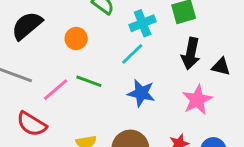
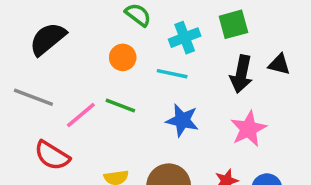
orange circle: (76, 38) -> (123, 57), moved
cyan line: (132, 54) -> (172, 74), turned 55
black triangle: (221, 67) -> (279, 64), moved

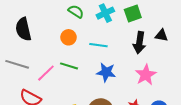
cyan cross: (185, 38) -> (105, 13), moved
black semicircle: (48, 39) -> (23, 29), turned -60

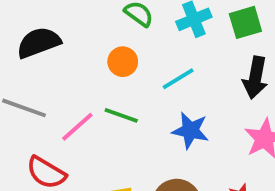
black semicircle: (23, 29) -> (39, 43), turned 80
cyan line: (98, 45) -> (178, 79), turned -42

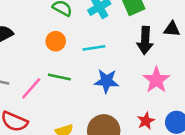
cyan line: (178, 79) -> (94, 48), turned 30

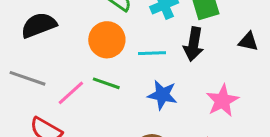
black arrow: (145, 40) -> (194, 44), moved
orange circle: (56, 41) -> (107, 40), size x1.5

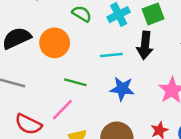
orange circle: (107, 40) -> (55, 43), moved
pink line: (71, 93) -> (62, 110), moved

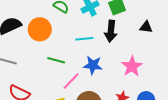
pink line: (62, 110) -> (71, 81), moved

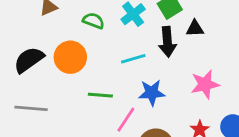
black triangle: (146, 27) -> (195, 28), moved
pink star: (132, 66) -> (205, 84), turned 30

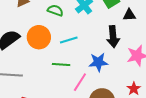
black arrow: (167, 42) -> (113, 37), moved
cyan line: (133, 59) -> (69, 40), moved

